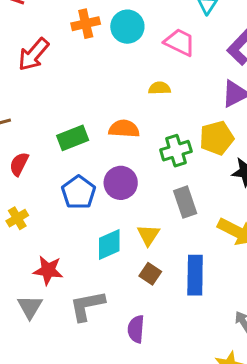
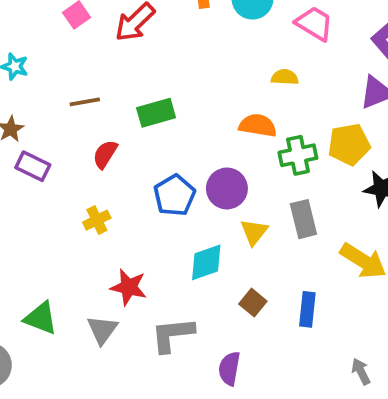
orange semicircle: (124, 129) -> (258, 125), moved
green rectangle: (73, 138) -> (156, 113), moved
yellow triangle: (148, 235) -> (254, 232), moved
blue rectangle: (195, 275) -> (307, 309), size x0.7

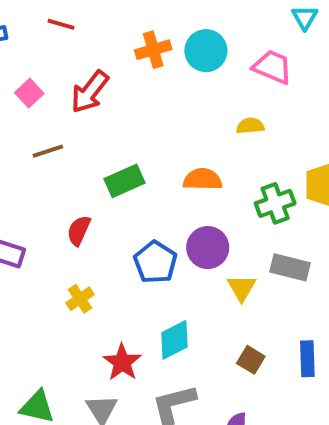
brown line: (85, 102) -> (48, 151), moved
orange semicircle: (258, 125) -> (203, 179), moved
gray rectangle: (303, 219) -> (290, 267), turned -54
cyan diamond: (206, 262) -> (174, 340), moved
red star: (129, 287) -> (122, 362), turned 30

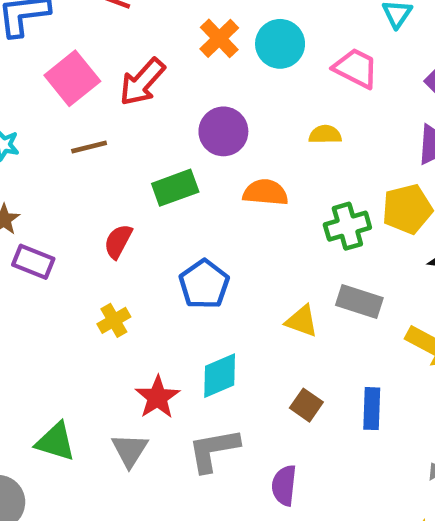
orange cross: (153, 50) -> (219, 38), turned -32
pink square: (29, 93) -> (72, 78), size x1.6
purple circle: (208, 248) -> (223, 131), moved
yellow triangle: (242, 288) -> (302, 321), turned -44

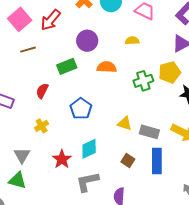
gray rectangle: (359, 301) -> (149, 132), moved
blue rectangle: (372, 409) -> (157, 161), size x1.4
gray triangle: (130, 450) -> (22, 155), moved

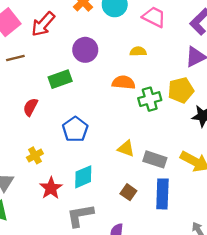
orange semicircle: (107, 67) -> (124, 82), moved
yellow cross: (42, 126) -> (35, 155), moved

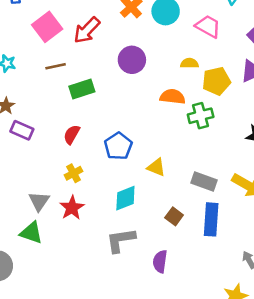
green rectangle: (60, 79) -> (82, 89), moved
yellow pentagon: (181, 90) -> (216, 81), moved
red semicircle: (30, 107) -> (72, 134), moved
yellow triangle: (126, 148) -> (156, 167), moved
red star: (51, 188) -> (72, 208), moved

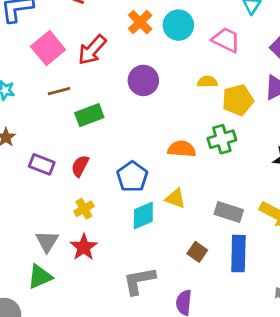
orange semicircle: (173, 97) -> (182, 149), moved
purple rectangle: (22, 130) -> (42, 164), moved
cyan diamond: (125, 198) -> (143, 216), moved
green triangle: (31, 233) -> (40, 277), turned -40

